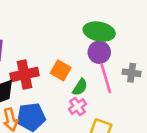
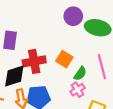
purple circle: (99, 52) -> (73, 16), moved

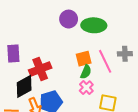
orange square: (64, 59) -> (84, 59), moved, turned -35

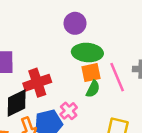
green ellipse: (94, 25) -> (87, 53), moved
pink cross: (86, 88) -> (69, 111), moved

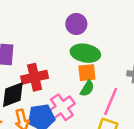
pink line: (117, 77) -> (111, 101), moved, turned 40
pink cross: (69, 111) -> (62, 107), size x1.5

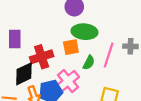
orange square: (87, 73) -> (71, 47), moved
pink line: (111, 101) -> (109, 55), moved

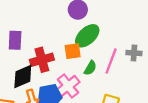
green ellipse: (84, 32) -> (87, 36), turned -50

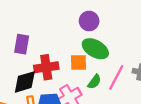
green ellipse: (87, 36) -> (95, 49), turned 65

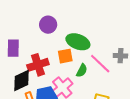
purple circle: (89, 21) -> (48, 25), moved
pink line: (116, 77) -> (100, 64), turned -65

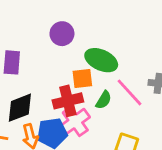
red cross: (38, 65) -> (68, 101), moved

